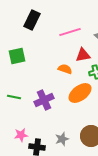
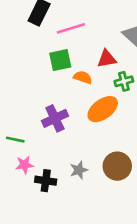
pink line: (70, 32) -> (71, 28), moved
green square: (17, 56) -> (60, 60), moved
green line: (14, 97) -> (15, 140), moved

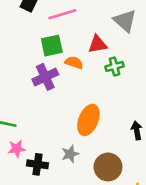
orange ellipse: (103, 109) -> (88, 120), moved, turned -32
purple cross: (55, 118) -> (45, 77), moved
brown circle: (117, 166) -> (108, 167), moved

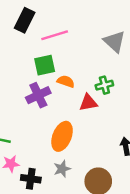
red triangle: (98, 44) -> (88, 103), moved
orange ellipse: (88, 120) -> (62, 136), moved

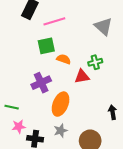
purple cross: (38, 95) -> (41, 83), moved

